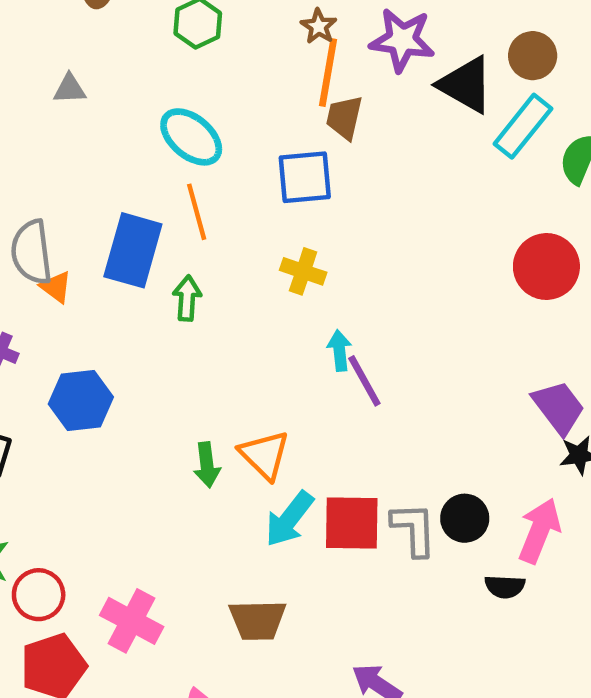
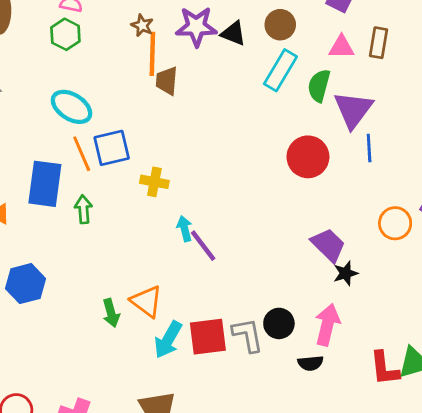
black triangle: (466, 85) -> (233, 33), moved, size x0.7
blue square: (305, 177) -> (112, 148), moved

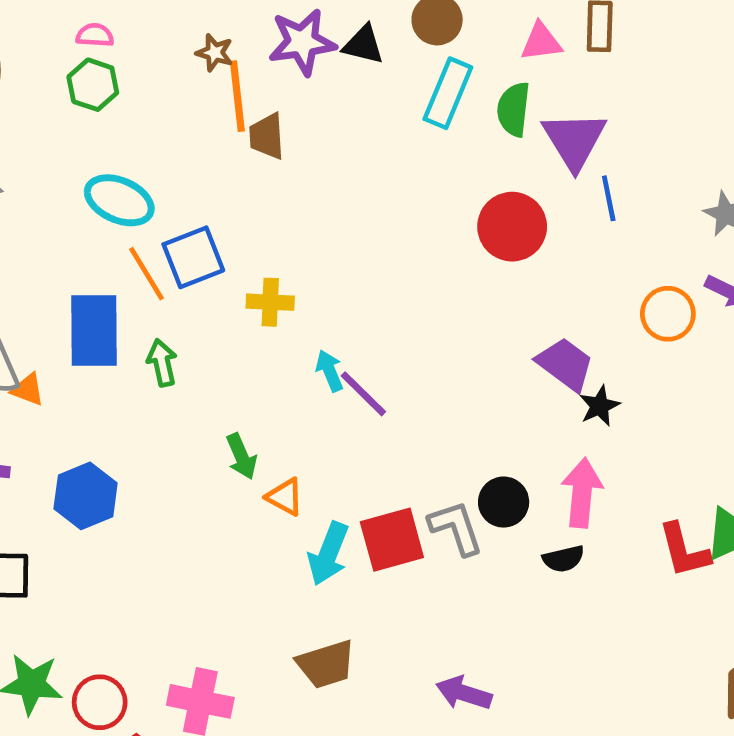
orange triangle: (147, 301) -> (285, 497), size x0.7
green arrow: (111, 313) -> (241, 456), moved

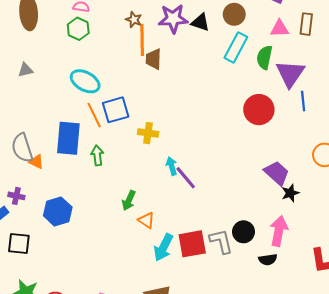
green arrow: (241, 456) -> (129, 200), turned 42

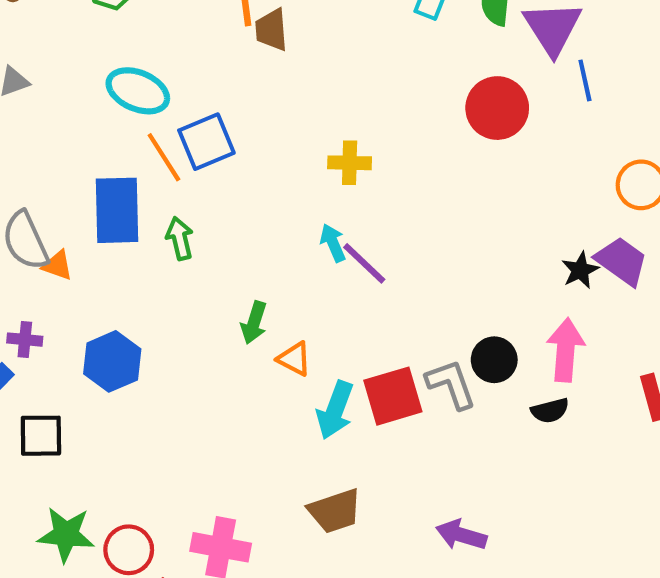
yellow cross: (148, 133) -> (350, 163), moved
purple trapezoid: (277, 173) -> (622, 261), moved

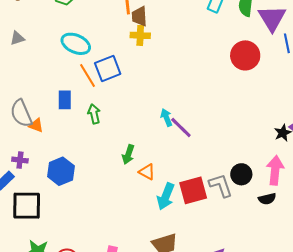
yellow cross: (350, 163) -> (140, 35), moved
blue rectangle: (117, 210) -> (65, 100), size x0.6
black square: (41, 436) -> (27, 206), size x1.4

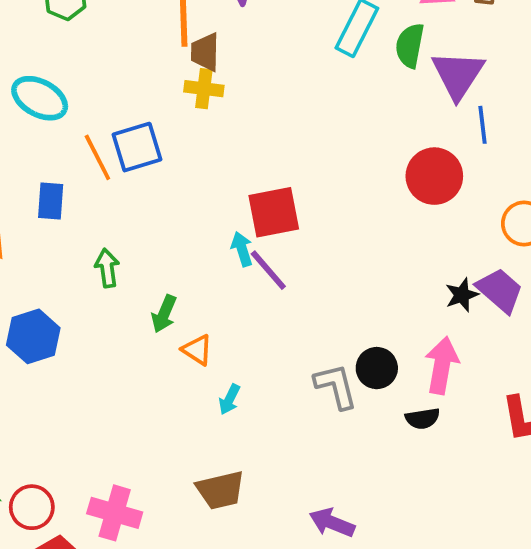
cyan ellipse: (76, 44) -> (40, 98), moved
red circle: (245, 55) -> (434, 176), moved
green arrow: (94, 114) -> (107, 268), moved
red square: (193, 190) -> (274, 212), moved
cyan arrow: (166, 196) -> (229, 399), size x0.6

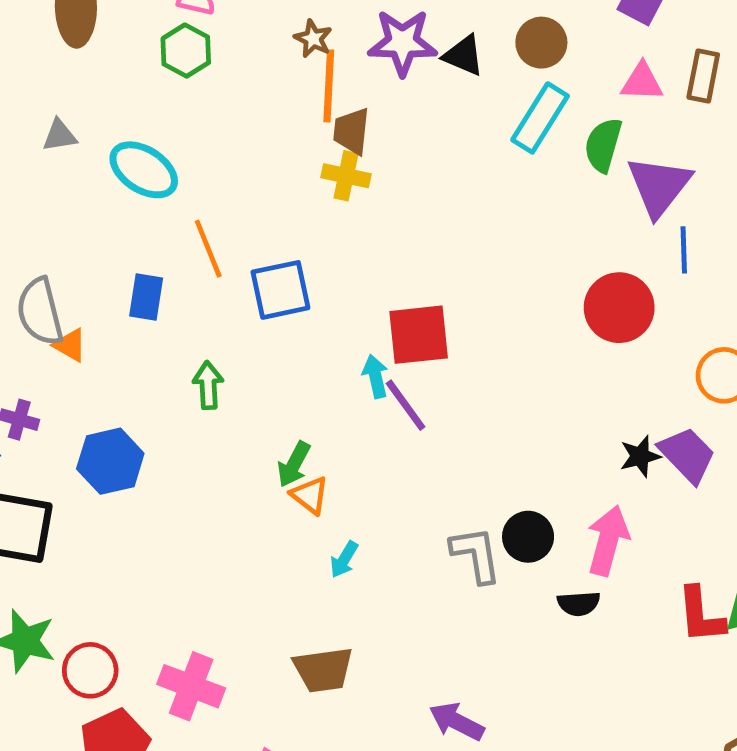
blue square: (137, 147) -> (280, 290), moved
green arrow: (164, 314) -> (294, 464), moved

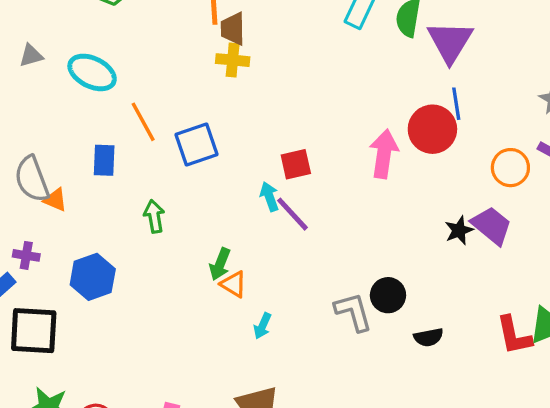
blue line: (684, 250) -> (456, 104), moved
red square: (419, 335) -> (296, 164), size x0.7
pink arrow: (608, 540) -> (384, 154), moved

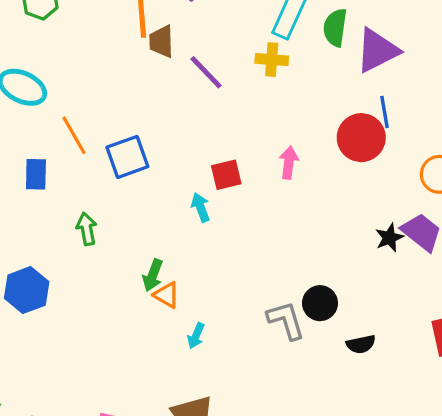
purple triangle: (450, 42) -> (377, 50), turned 33
yellow cross: (233, 60) -> (272, 60), moved
pink arrow: (384, 154) -> (289, 163), moved, size x0.7
purple line: (293, 214) -> (206, 72), moved

